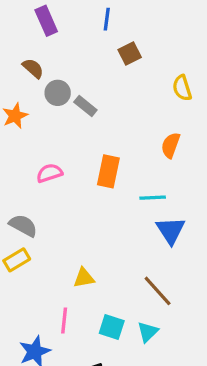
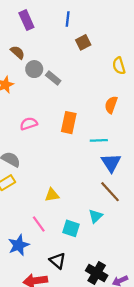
brown line: (158, 291) -> (110, 192), moved
pink line: (64, 320) -> (39, 224), turned -42
cyan triangle: (148, 332) -> (95, 216), moved

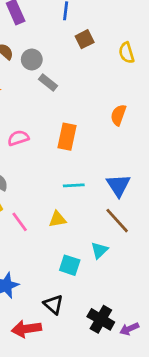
yellow semicircle: (119, 66) -> (127, 53), moved
gray circle: (34, 69) -> (32, 59), moved
cyan line: (99, 140) -> (74, 185), moved
yellow triangle: (52, 195) -> (58, 219), moved
pink line: (39, 224) -> (20, 222), moved

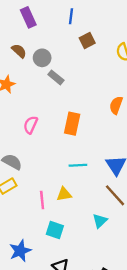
pink semicircle: (18, 138) -> (31, 125), turned -48
pink line: (20, 222) -> (42, 200), moved, turned 30
cyan square: (70, 265) -> (55, 230), moved

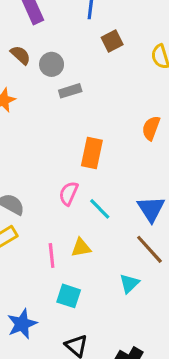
gray rectangle: (56, 77) -> (70, 91), turned -56
pink semicircle: (31, 125) -> (69, 193), moved
cyan line: (78, 165) -> (100, 209), turned 48

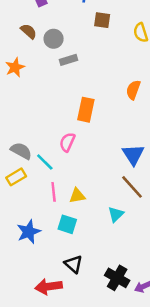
brown square: (112, 41) -> (102, 20), turned 35
cyan line: (100, 209) -> (45, 162), moved
yellow triangle: (81, 248) -> (77, 196), moved
blue star: (22, 324) -> (29, 232), moved

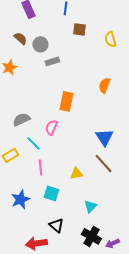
gray semicircle: (21, 151) -> (21, 119), moved, turned -54
yellow triangle: (77, 196) -> (76, 173), moved
cyan triangle: (116, 214) -> (90, 206), moved

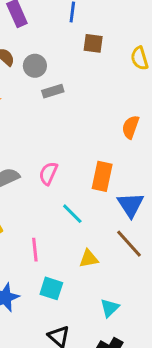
orange rectangle: (66, 101) -> (102, 176), moved
pink semicircle: (51, 127) -> (48, 173), moved
cyan line: (33, 143) -> (72, 214), moved

